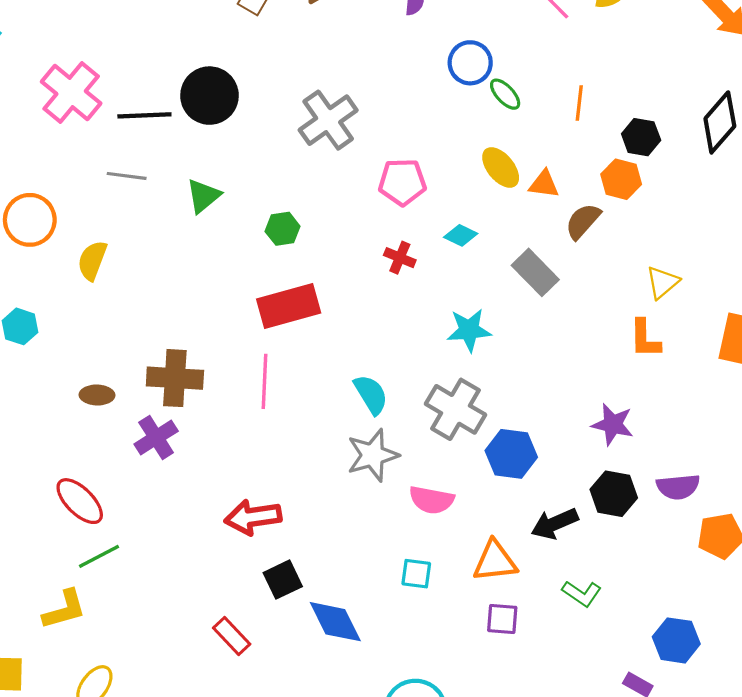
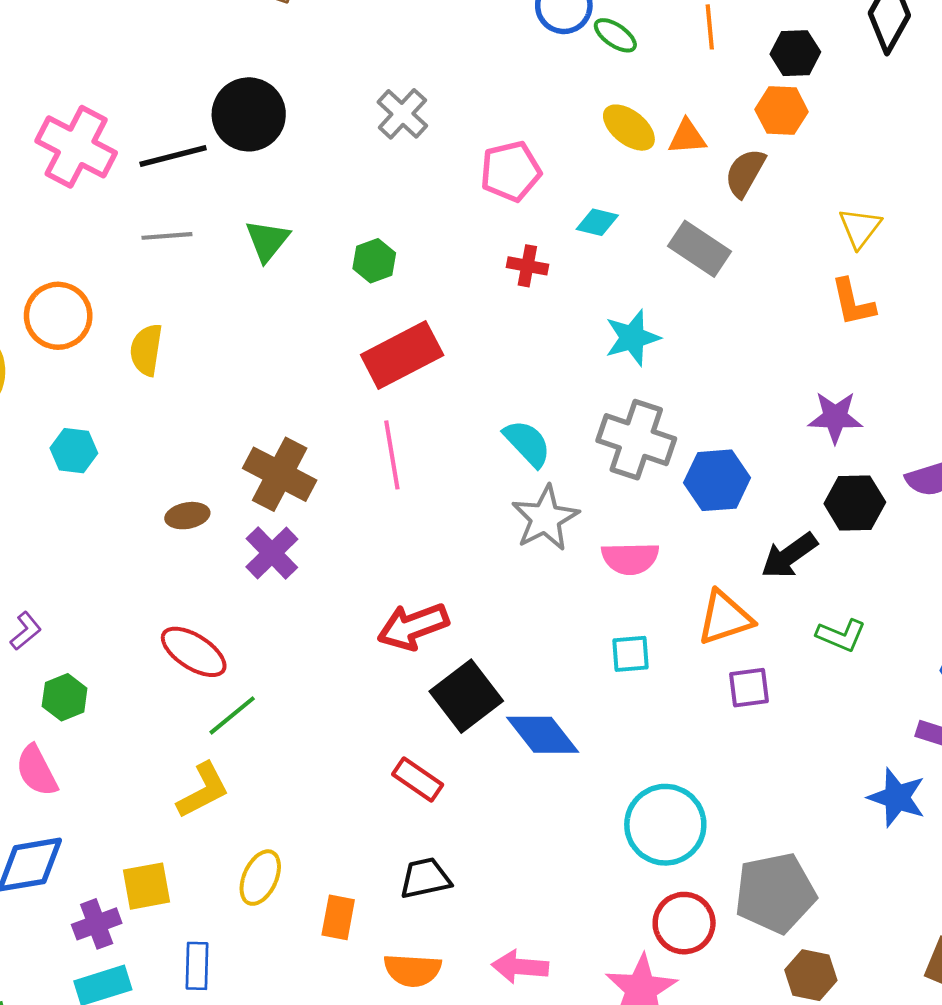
gray cross: (328, 120) -> (402, 114), size x0.7
brown cross: (175, 378) -> (280, 474), turned 36
black square: (283, 580) -> (466, 696), size x1.4

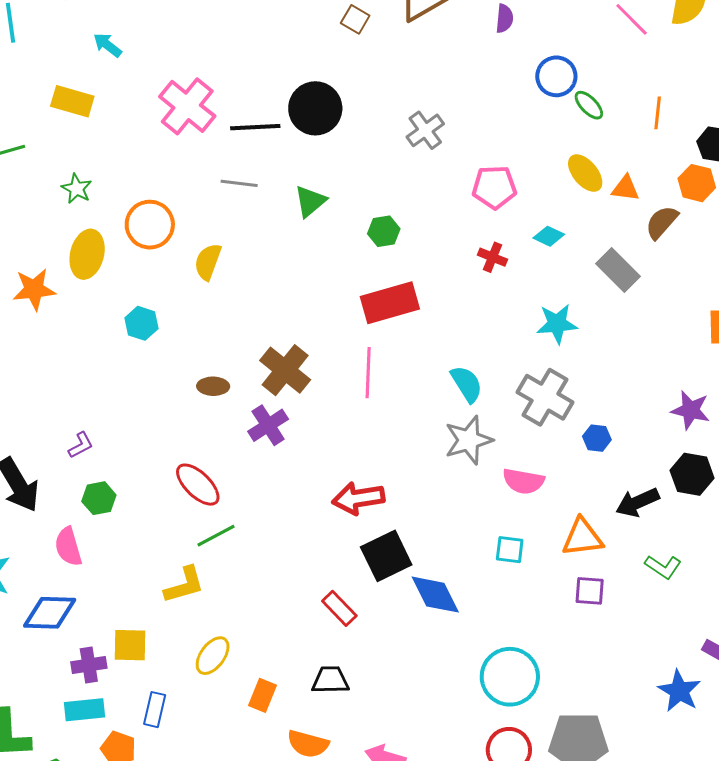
blue hexagon: (717, 480) -> (597, 438), size x0.6

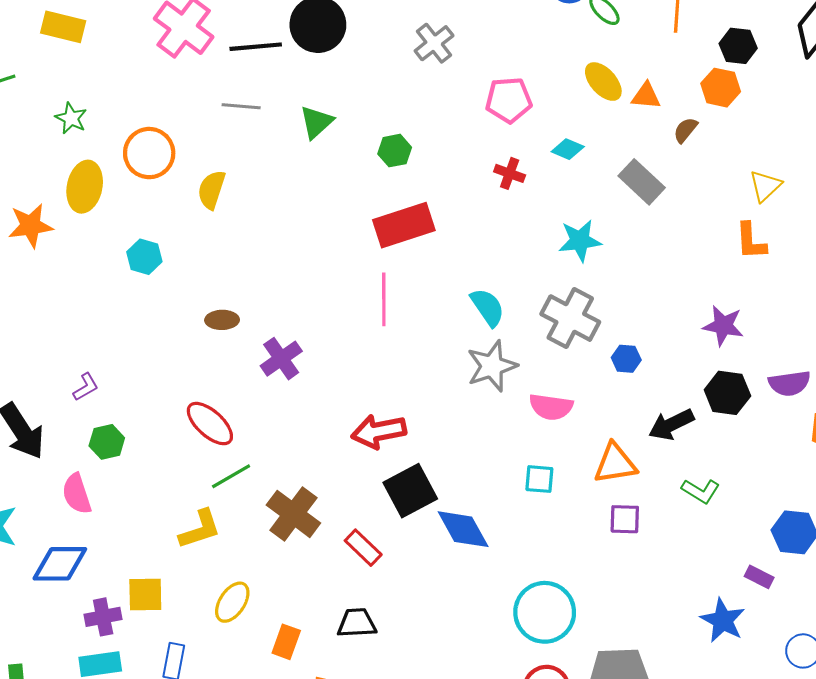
brown semicircle: (662, 222) -> (685, 130), size x0.7
brown cross: (285, 370) -> (293, 514), moved

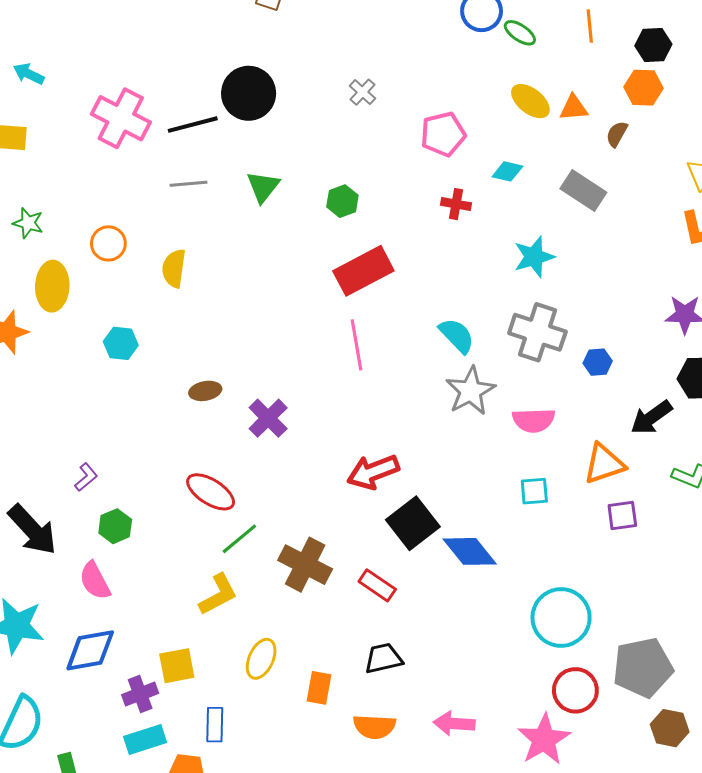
gray cross: (434, 43) -> (363, 92), size x0.7
orange circle: (149, 153) -> (108, 243), size x0.7

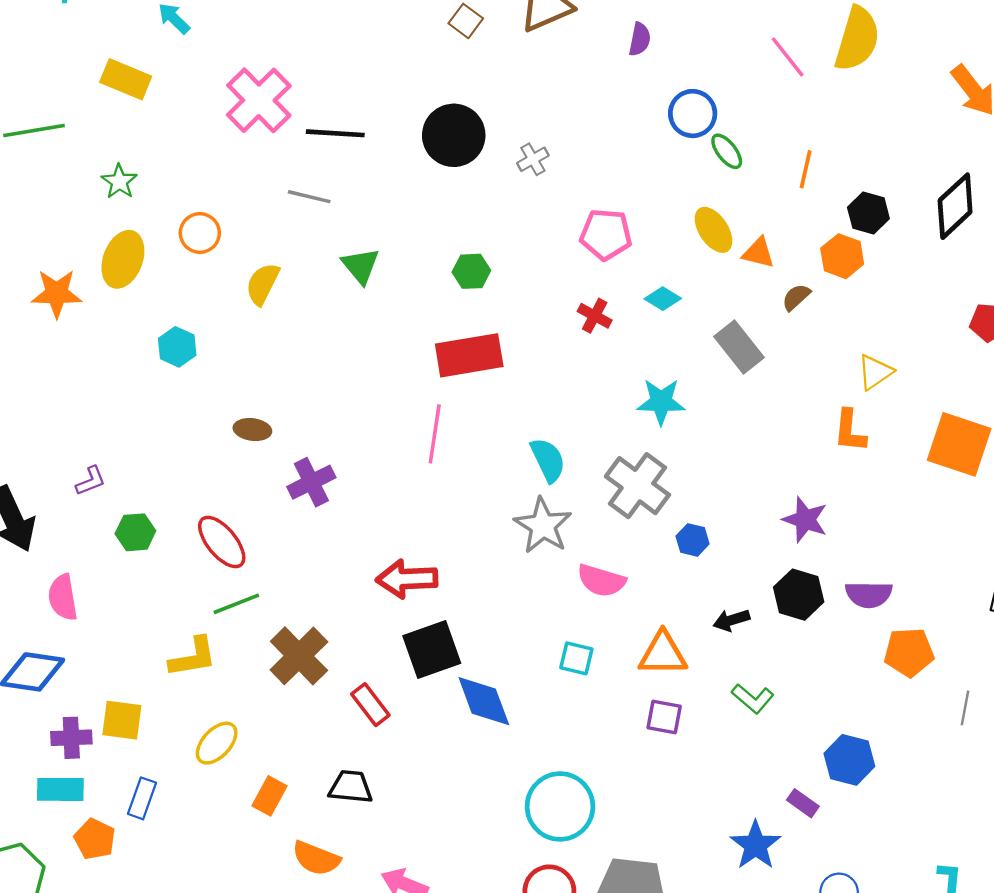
black circle: (249, 93) -> (454, 135), moved
green triangle: (263, 187) -> (361, 266), moved, turned -36
gray star: (470, 391) -> (543, 526), turned -30
black arrow: (651, 417) -> (731, 620), size x0.7
green hexagon: (115, 526) -> (135, 532), moved

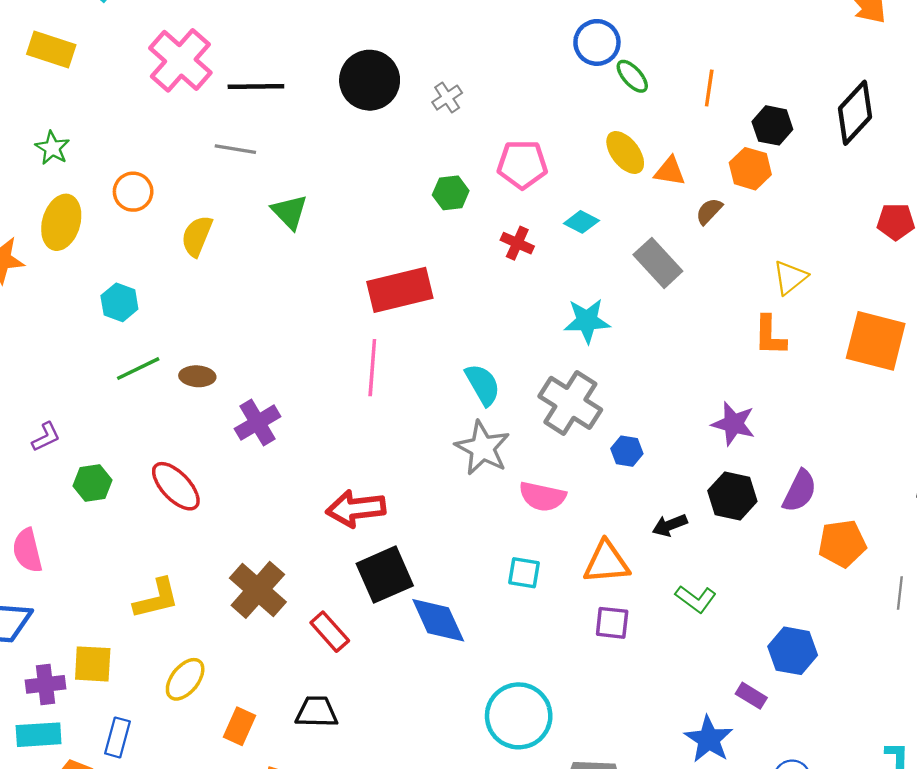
green hexagon: (471, 271) -> (451, 193), moved
purple semicircle: (869, 594) -> (800, 491), turned -60
green line: (236, 604) -> (138, 369), moved

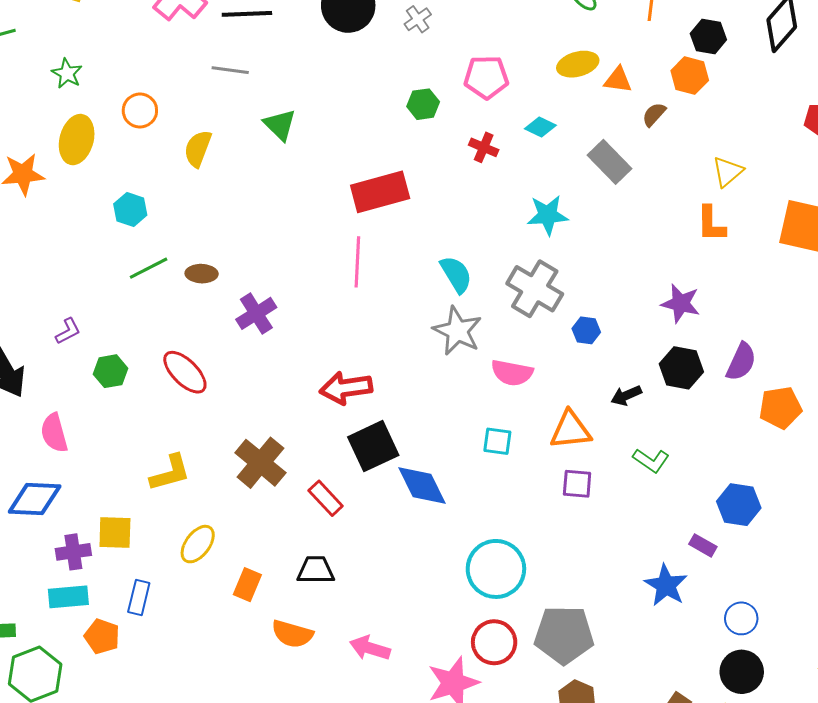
yellow ellipse: (625, 153) -> (578, 64), turned -66

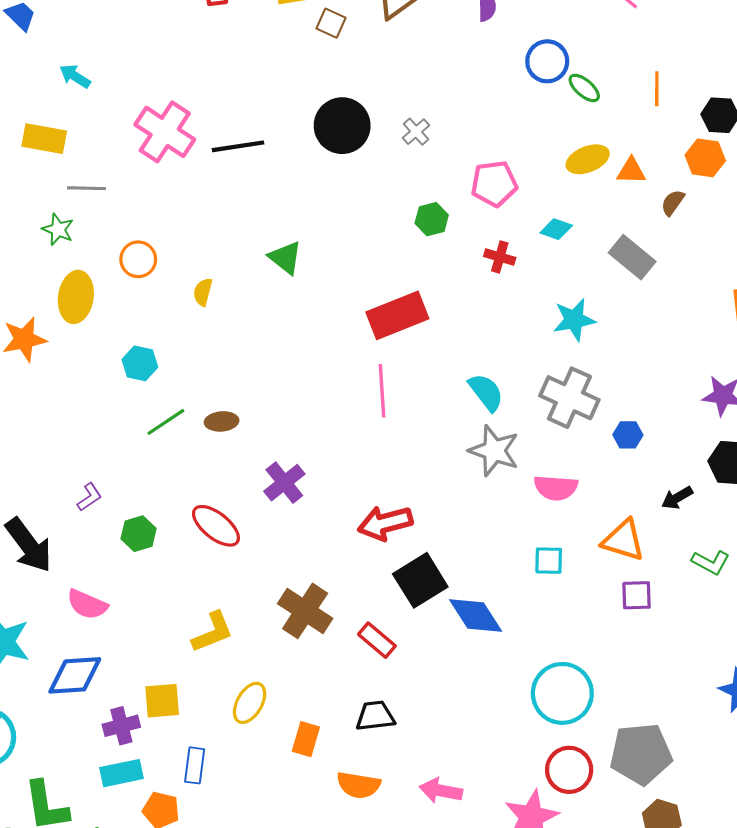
gray line: (230, 70) -> (87, 188), moved
yellow semicircle: (198, 149) -> (203, 292), size x0.7
purple cross: (256, 313) -> (284, 483), moved
orange triangle: (571, 430) -> (623, 540), turned 30
pink semicircle: (54, 433) -> (87, 604), turned -45

